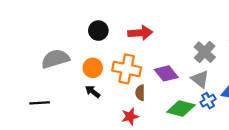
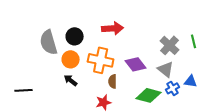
black circle: (98, 31) -> (75, 36), moved
gray semicircle: (55, 59) -> (49, 42), moved, turned -90

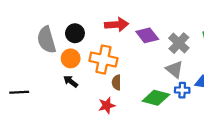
purple diamond: (136, 64) -> (147, 35), moved
blue cross: (173, 88) -> (182, 90), turned 32

